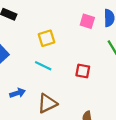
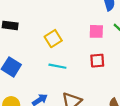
pink square: (87, 21) -> (96, 31), moved

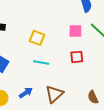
yellow square: (53, 39) -> (37, 38), turned -35

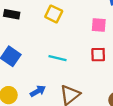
yellow square: (37, 38) -> (54, 14), moved

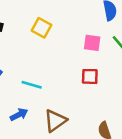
cyan line: (57, 58) -> (32, 85), moved

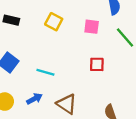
pink square: (92, 43) -> (92, 27), moved
brown triangle: (55, 121) -> (67, 104), turned -50

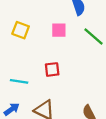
red square: (97, 64) -> (52, 69), moved

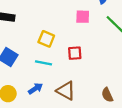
yellow square: (21, 30) -> (46, 39), moved

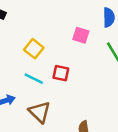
cyan line: (43, 63) -> (34, 79), moved

